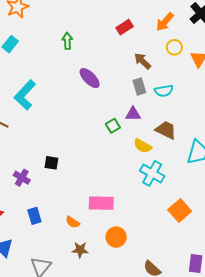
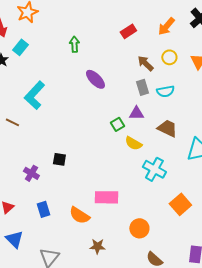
yellow circle: (174, 47) -> (169, 57), moved
yellow semicircle: (143, 146) -> (133, 143), moved
orange semicircle: (73, 222) -> (79, 215), size x1.5
orange circle: (116, 237) -> (139, 228), moved
brown star: (80, 250) -> (97, 246), moved

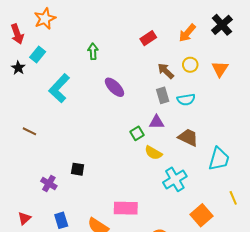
cyan L-shape: (34, 95) -> (59, 88), moved
cyan cross: (154, 169) -> (175, 179), turned 30

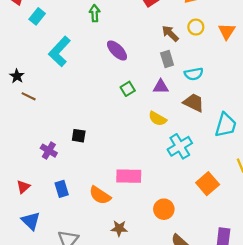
black star: (18, 68) -> (17, 76), moved
cyan semicircle: (186, 100) -> (194, 74), moved
green square: (137, 133) -> (128, 89), moved

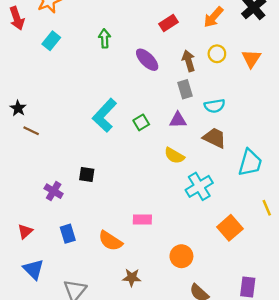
cyan rectangle: (37, 16) -> (51, 41), moved
brown arrow: (170, 33) -> (189, 61), turned 30
purple ellipse: (117, 50) -> (147, 60), moved
cyan L-shape: (59, 52) -> (104, 115), moved
pink rectangle: (129, 176) -> (142, 220), size x0.7

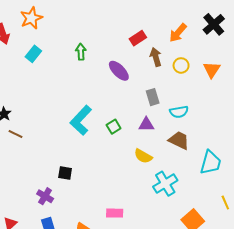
brown arrow: (189, 61) -> (156, 57), moved
purple cross: (54, 191) -> (45, 196), moved

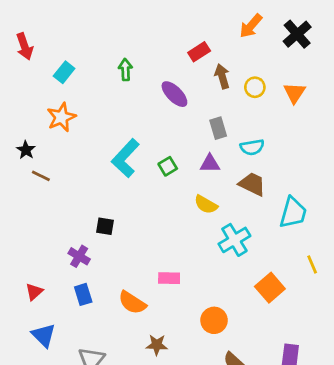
orange star: (31, 18) -> (61, 117), moved
orange arrow: (178, 33) -> (251, 26), moved

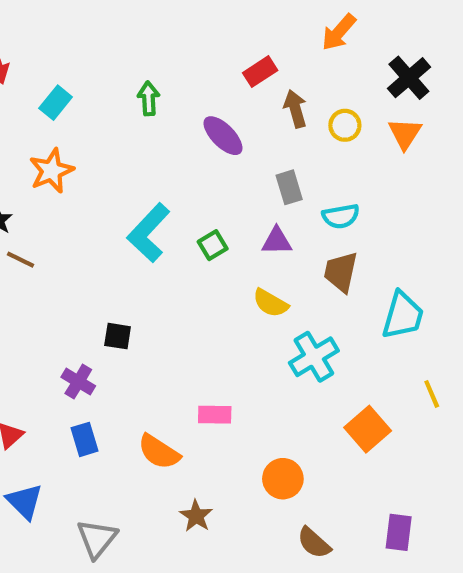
black cross: (297, 34) -> (409, 78), moved
brown trapezoid: (252, 184) -> (341, 272), turned -104
brown star: (157, 345) -> (196, 516), turned 30

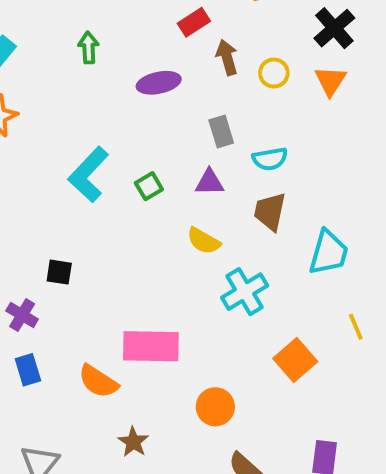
purple ellipse: (223, 136) -> (159, 83), turned -57
pink rectangle: (215, 415) -> (151, 346), size x1.8

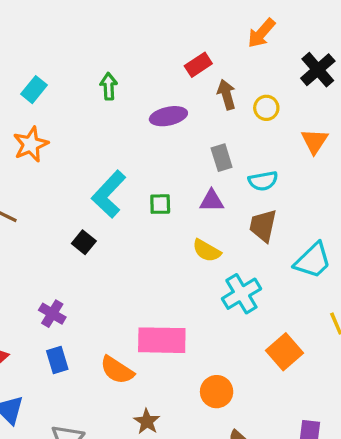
orange triangle: (330, 81) -> (314, 141), moved
green square: (149, 186) -> (160, 204), turned 30
cyan trapezoid: (329, 253) -> (313, 261), turned 30
black square: (59, 272) -> (84, 242), moved, turned 30

